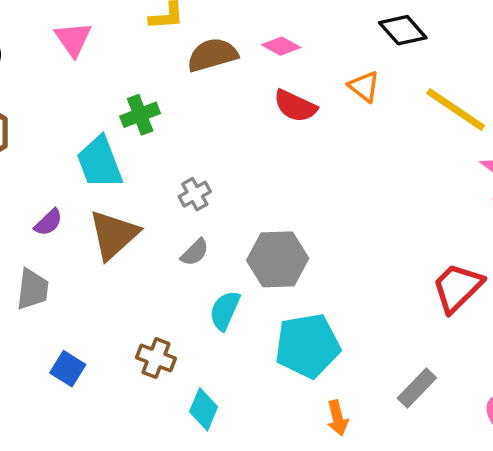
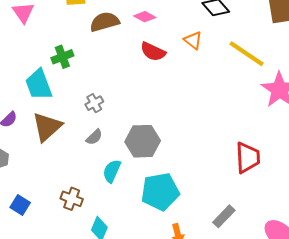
red trapezoid: (457, 288) -> (248, 158), turned 132

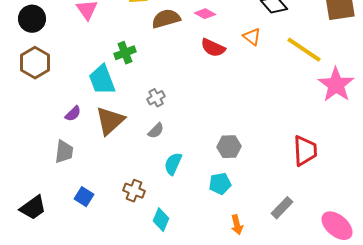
gray hexagon: (143, 141) -> (229, 147), moved, size x0.7
cyan pentagon: (160, 192) -> (220, 184), size x0.6

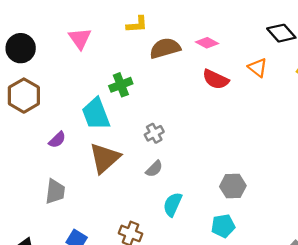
purple semicircle: (73, 114) -> (57, 140), moved

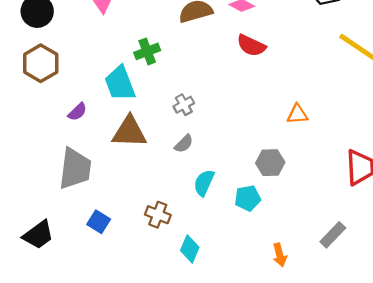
orange triangle: (258, 68) -> (297, 114), moved, turned -42
brown triangle: (105, 158) -> (129, 132), turned 44
gray trapezoid: (55, 191) -> (75, 169), size x1.5
cyan pentagon: (223, 226) -> (248, 198), moved

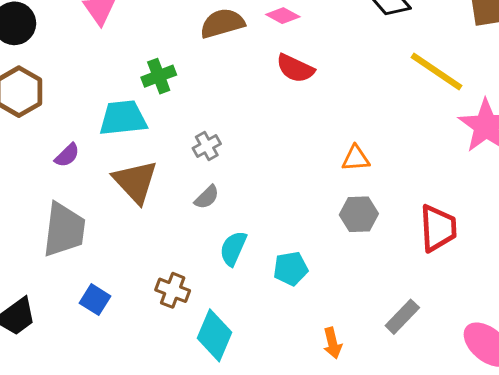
cyan trapezoid: (120, 83) -> (123, 118), turned 105
brown triangle: (129, 132) -> (135, 182), turned 45
gray hexagon: (270, 163) -> (359, 214), moved
cyan diamond: (190, 249) -> (215, 335), size x1.4

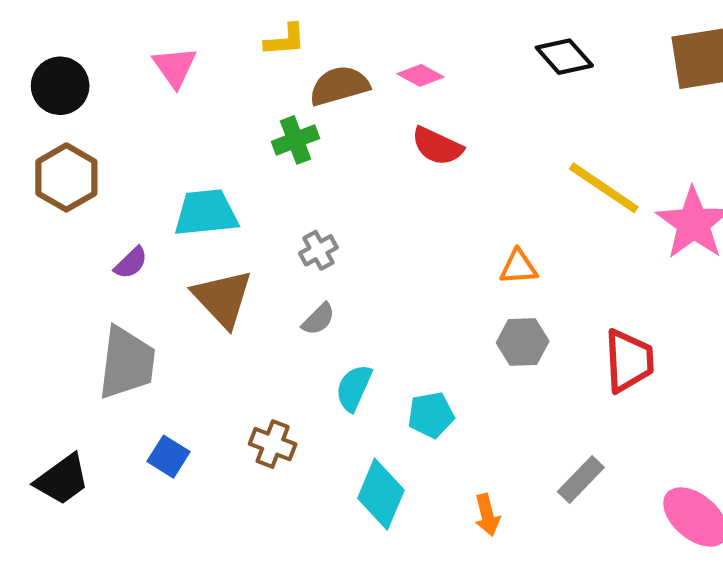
yellow line: (436, 71) -> (604, 188), moved
green cross: (159, 76) -> (296, 140), moved
cyan diamond: (215, 335) -> (381, 494), moved

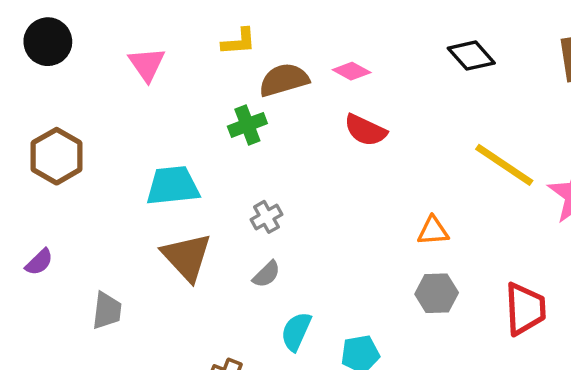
black circle: (60, 86) -> (48, 42), moved
purple semicircle: (131, 263) -> (39, 262), moved
gray trapezoid: (127, 363) -> (107, 311), size x0.6

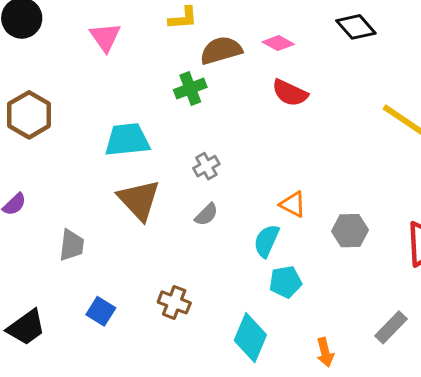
black diamond: (471, 56) -> (356, 27), moved
orange triangle: (433, 231) -> (293, 204), moved, turned 32
cyan semicircle: (296, 331) -> (266, 241), moved

